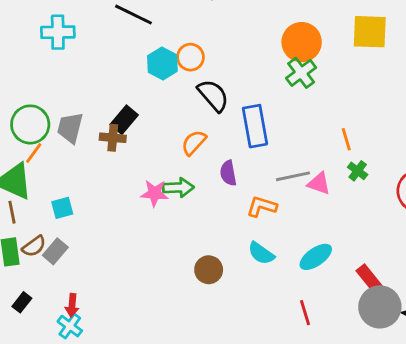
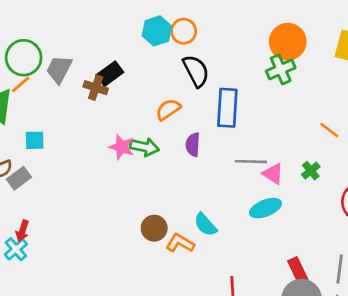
orange line: (346, 139) -> (329, 130), moved, turned -50
orange L-shape: (262, 207) -> (180, 243), moved
cyan ellipse: (316, 257) -> (265, 208), moved

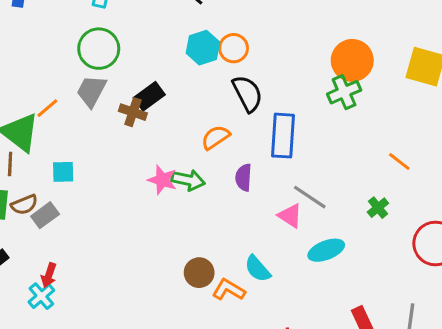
green circle: (24, 58) -> (99, 49), moved
gray line: (251, 162) -> (310, 197), turned 32
pink triangle: (273, 174) -> (290, 216), moved

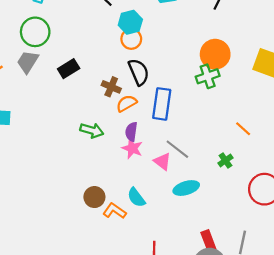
cyan hexagon: (203, 48) -> (130, 22), moved
brown cross: (133, 112) -> (111, 87), moved
orange semicircle: (216, 137) -> (127, 103), moved
pink star: (162, 180) -> (132, 148), moved

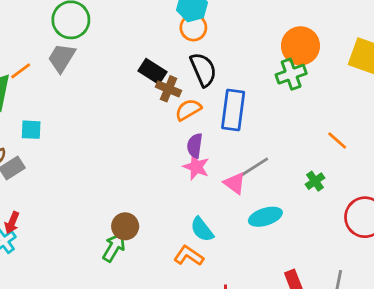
black rectangle: (69, 69) -> (153, 71), moved, turned 65
green arrow: (92, 130) -> (114, 247), moved, turned -75
gray line: (177, 149) -> (254, 167), turned -70
brown circle: (94, 197) -> (125, 226), moved
orange L-shape: (115, 211) -> (189, 256), moved

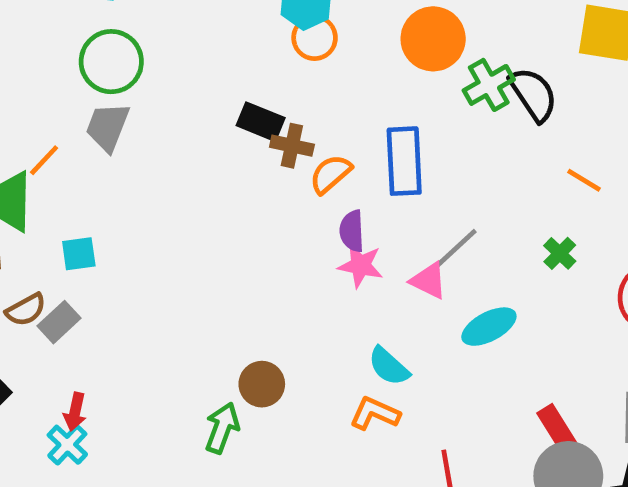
orange circle: (300, 46) -> (433, 39), moved
black semicircle: (203, 70) -> (533, 94), moved
green arrow: (114, 247) -> (222, 428), moved

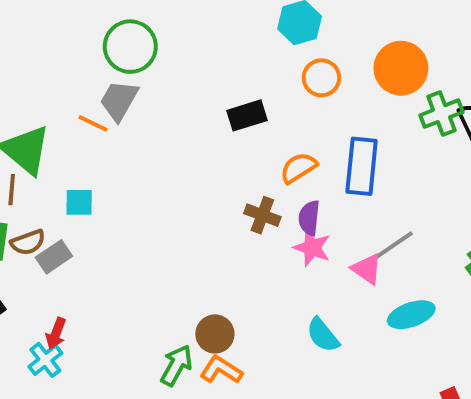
orange circle: (315, 38) -> (321, 78), moved
black rectangle: (261, 122) -> (247, 115), turned -48
brown cross: (292, 146) -> (262, 215), moved
orange line: (44, 160) -> (93, 123), moved, turned 64
orange L-shape: (375, 413) -> (221, 370), moved

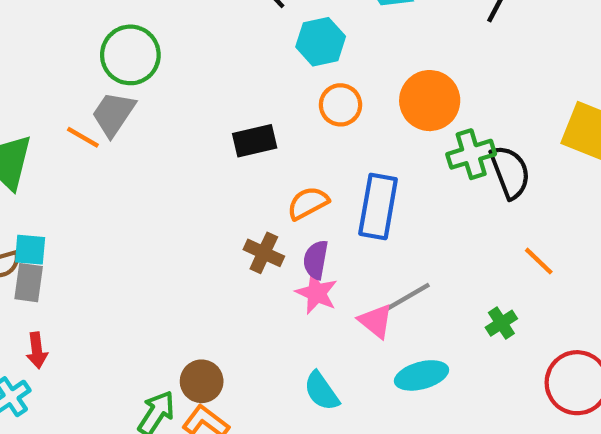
cyan square: (79, 202) -> (30, 250), moved
gray rectangle: (54, 257) -> (29, 283), turned -52
red arrow: (56, 334) -> (37, 350), moved, turned -32

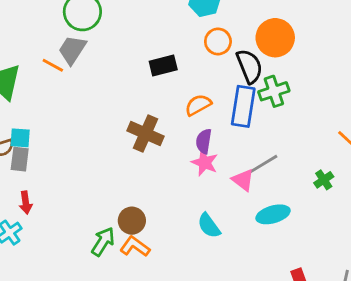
green cross: (471, 154) -> (274, 91), moved
black semicircle: (510, 172) -> (249, 66), moved
brown cross: (264, 253) -> (145, 134), moved, size x1.4

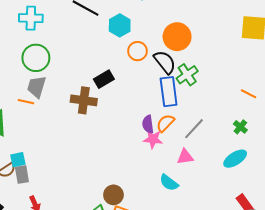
orange semicircle: (198, 105) -> (165, 123), moved
brown cross: (145, 134) -> (84, 100), moved
pink triangle: (243, 180) -> (185, 157), moved, turned -30
cyan ellipse: (273, 214) -> (235, 159), moved

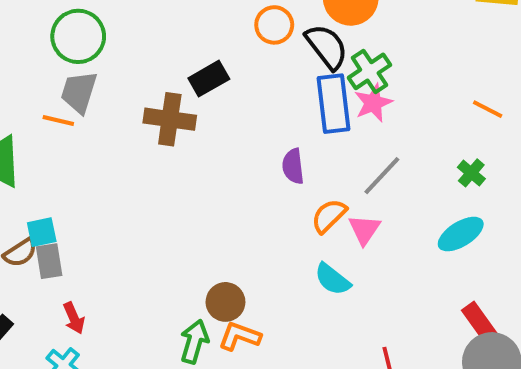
orange semicircle: (165, 123) -> (329, 216), moved
pink star: (153, 139) -> (373, 103), moved, turned -30
pink triangle: (185, 157) -> (364, 230), turned -48

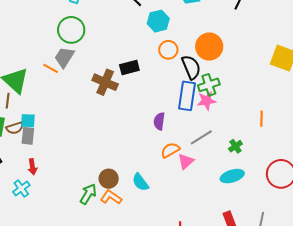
orange line: (488, 109) -> (262, 119), turned 49
green cross: (471, 173) -> (235, 146), moved
cyan semicircle: (332, 279) -> (140, 182), moved

